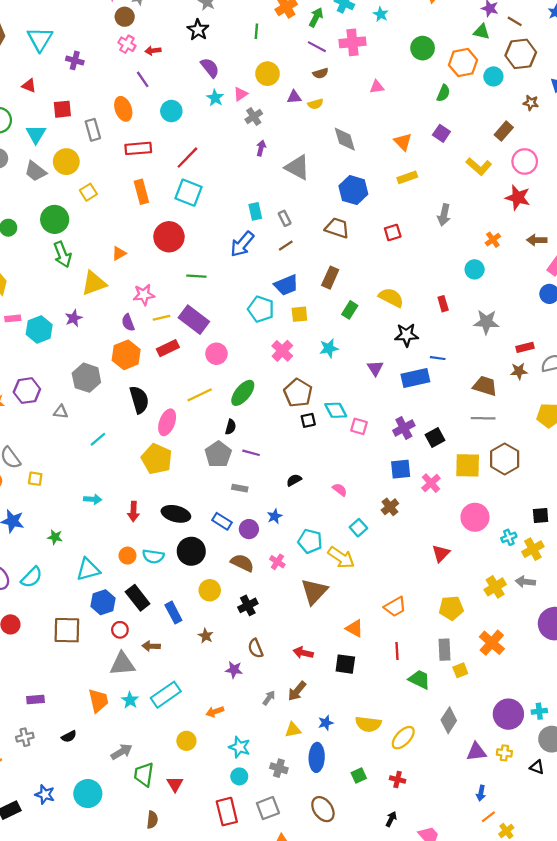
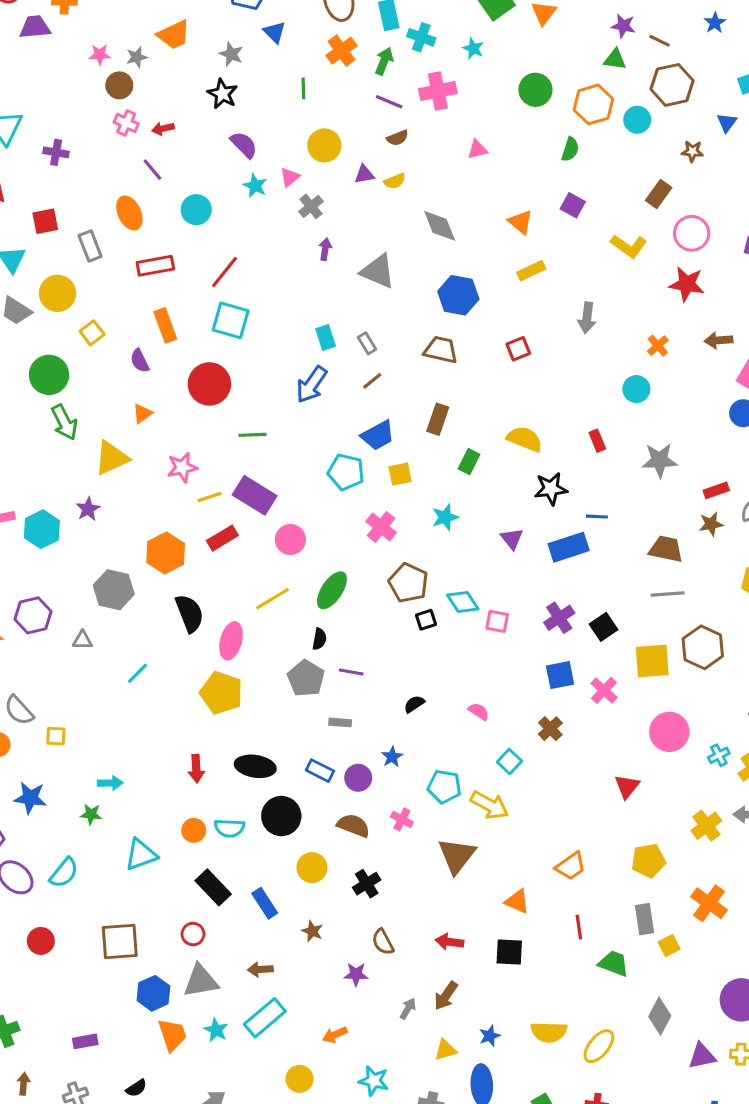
purple semicircle: (128, 323) -> (140, 361), moved
cyan arrow: (93, 499) -> (110, 783), moved
blue hexagon: (103, 602) -> (153, 993), moved
brown arrow: (151, 646) -> (260, 969), moved

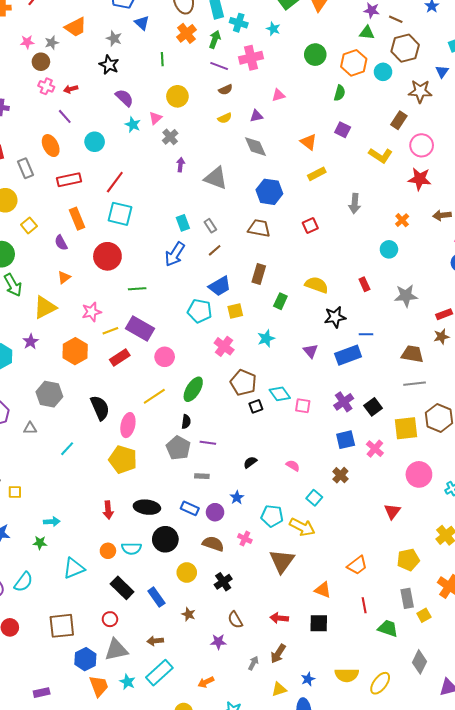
brown star: (692, 151) -> (420, 91), size x1.6
purple triangle: (364, 174) -> (256, 116), moved
orange hexagon: (166, 553) -> (75, 351), moved

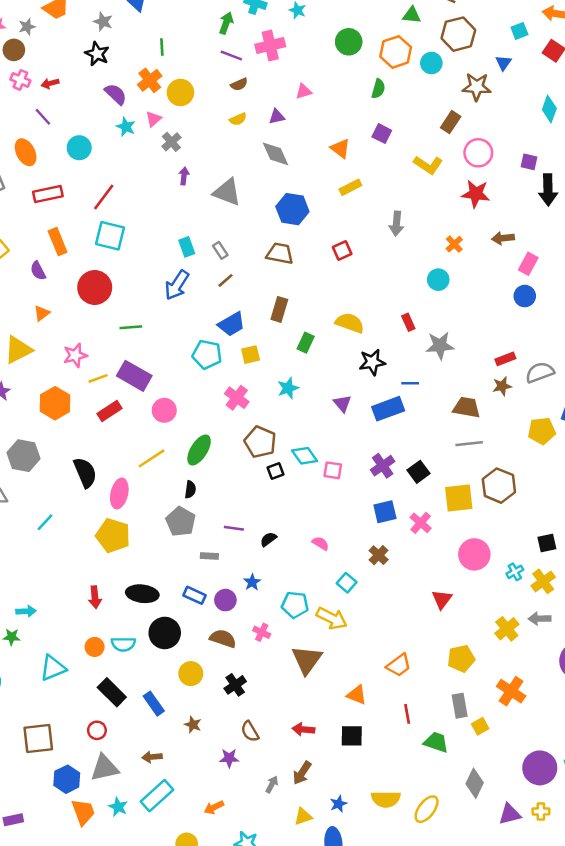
orange cross: (186, 33) -> (150, 80), moved
gray star: (406, 296) -> (440, 346), moved
purple line: (208, 443) -> (234, 528), moved

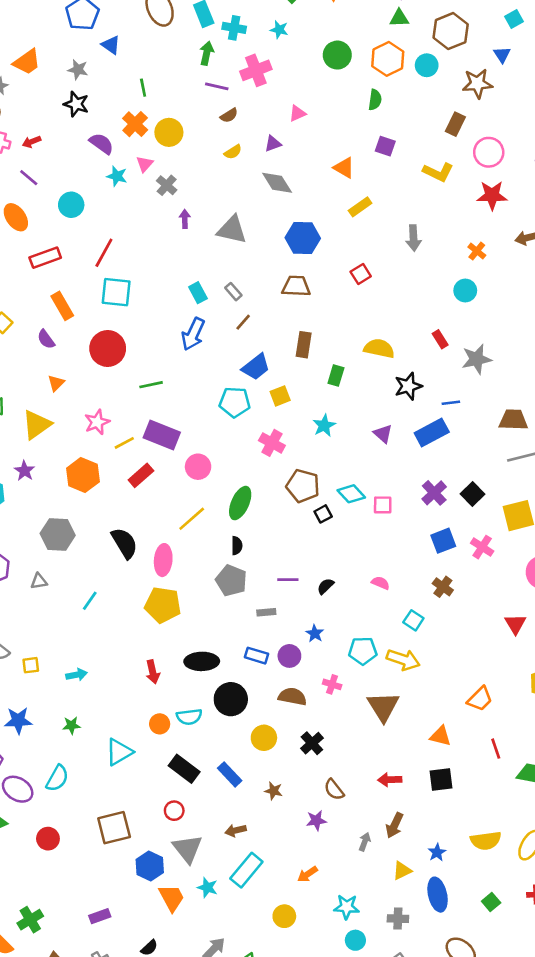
cyan arrow: (26, 611) -> (77, 675), moved
gray triangle: (104, 768) -> (187, 849), turned -48

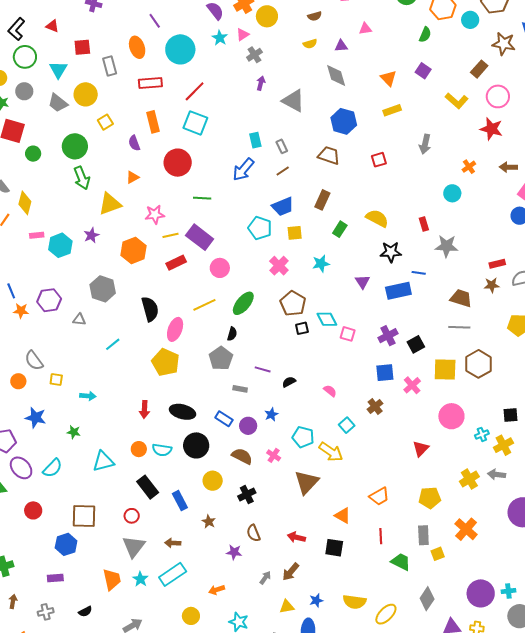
cyan circle: (71, 205) -> (180, 49), size x1.5
blue hexagon: (150, 866) -> (66, 544), moved

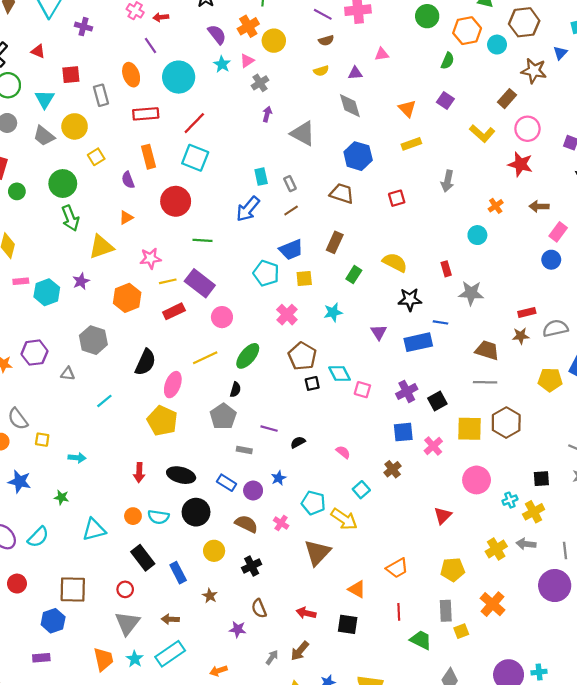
black semicircle: (150, 309) -> (145, 362), turned 40

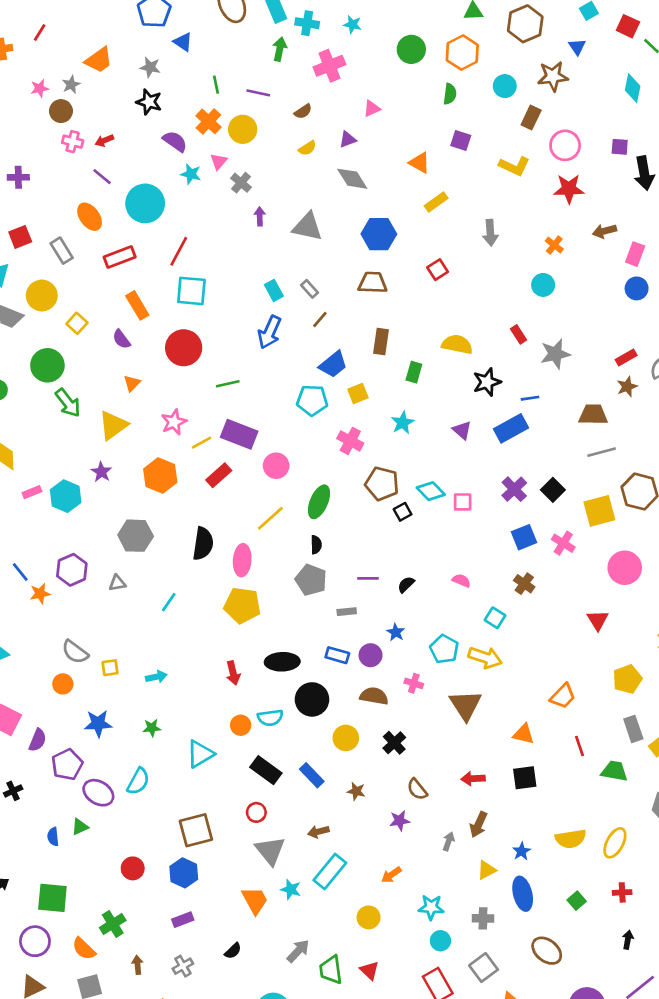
purple line: (323, 14) -> (258, 93), moved
cyan circle: (497, 45) -> (505, 86), moved
cyan pentagon: (313, 503) -> (444, 649), turned 30
red circle: (17, 584) -> (133, 868), moved

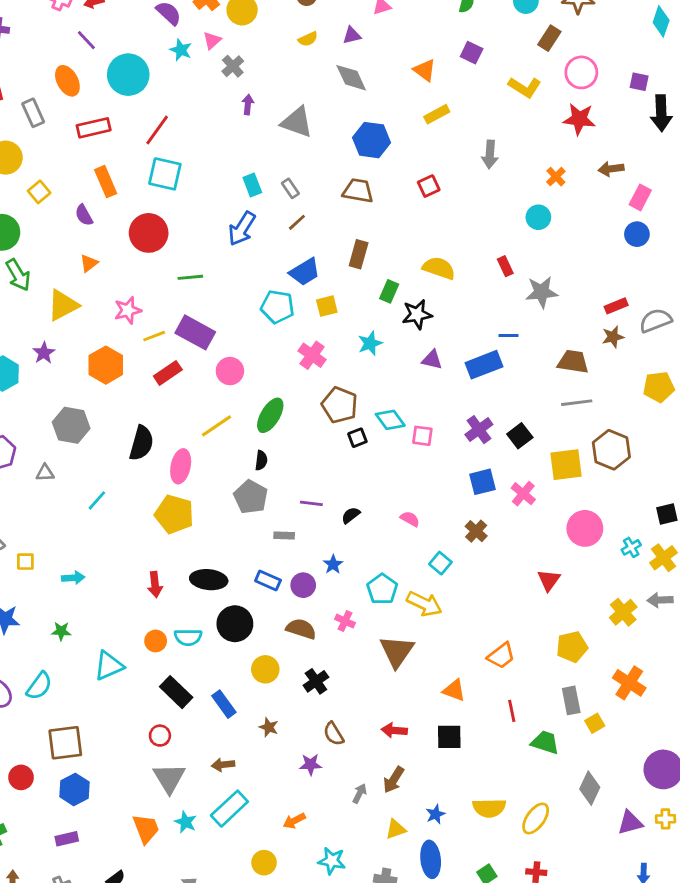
black star: (487, 382) -> (417, 314), moved
purple triangle: (462, 430) -> (432, 360), turned -36
brown square: (196, 830) -> (65, 743), moved

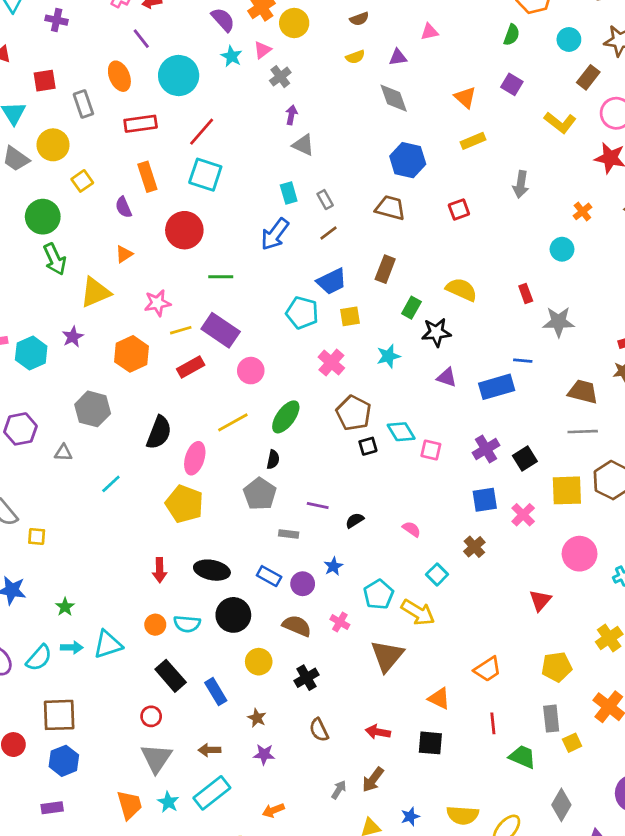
gray triangle: (297, 122) -> (303, 145), moved, size x0.7
cyan arrow: (73, 578) -> (72, 647), moved
green star: (61, 631) -> (65, 607), turned 30
purple star: (311, 765) -> (264, 754), moved

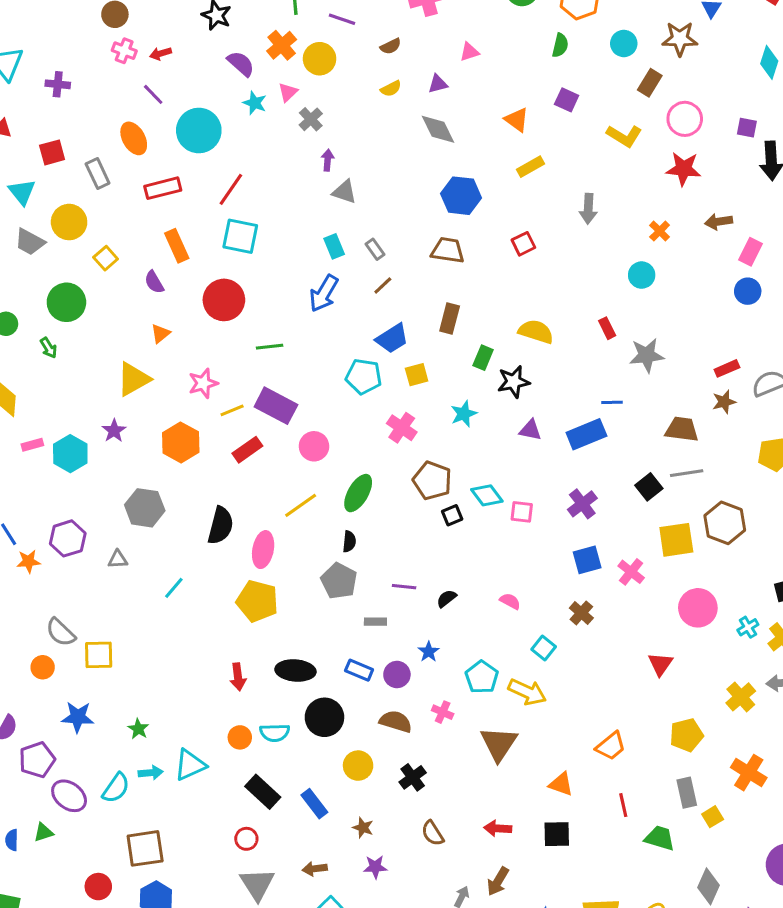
green arrow: (55, 259) -> (49, 348), moved, size x0.6
black square: (525, 459) -> (649, 487), moved
yellow square: (37, 537) -> (99, 655), size x1.5

